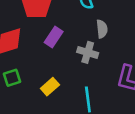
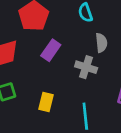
yellow rectangle: (50, 87) -> (46, 102), turned -36

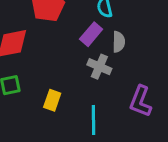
purple rectangle: (51, 50) -> (91, 34), moved

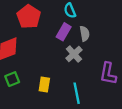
gray cross: (99, 67) -> (74, 54), turned 35

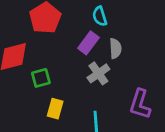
green square: (12, 79) -> (41, 78), moved

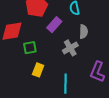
purple rectangle: (88, 43) -> (54, 25), moved

